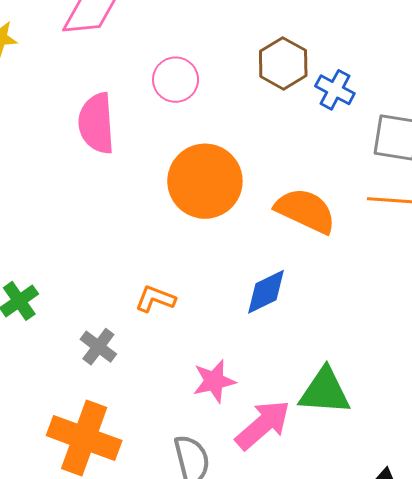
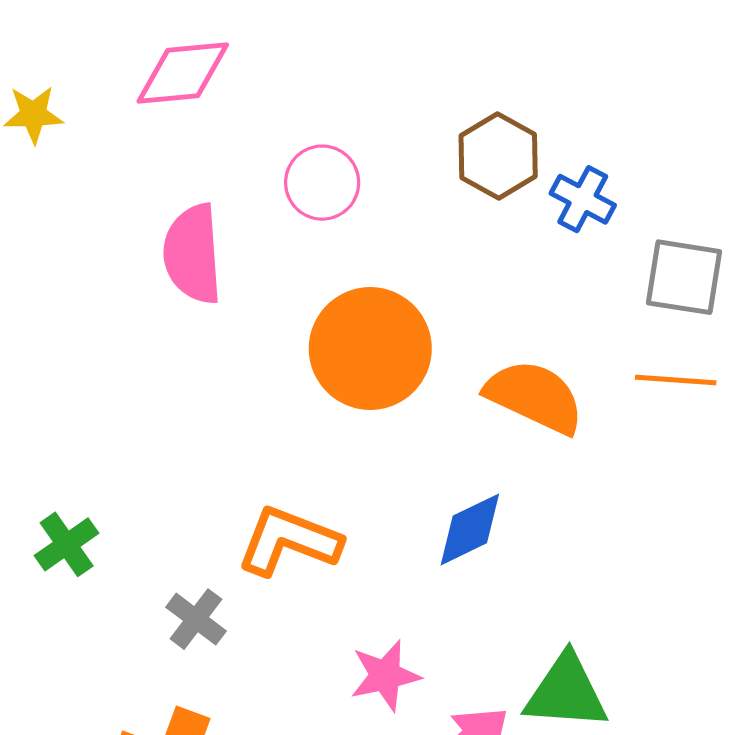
orange L-shape: (155, 299) -> (289, 541), size x1.6

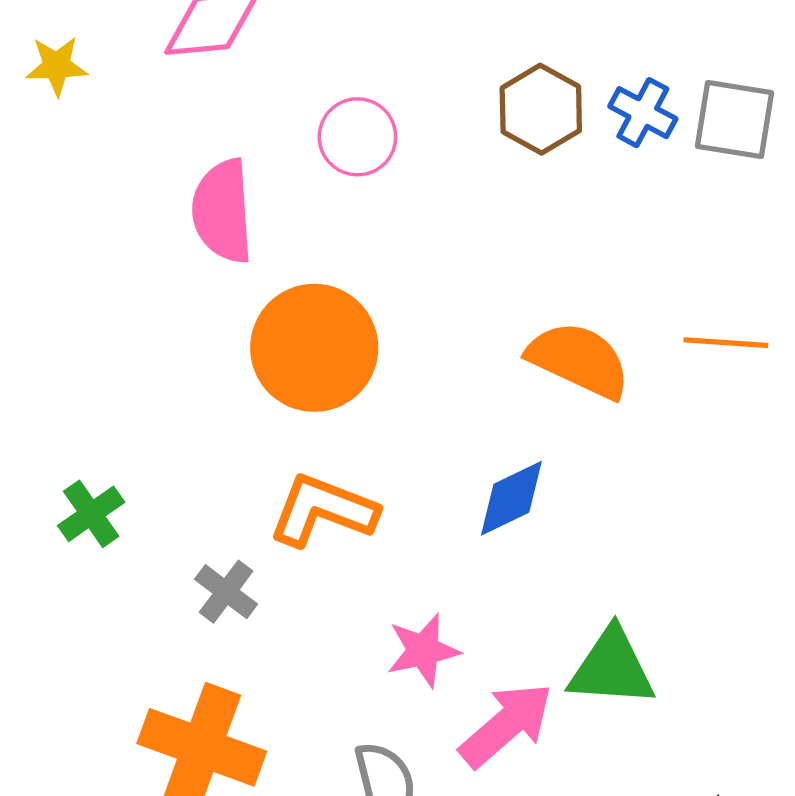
blue cross: (583, 199) -> (643, 113), moved
gray square: (684, 277) -> (735, 120), moved
orange circle: (370, 349) -> (314, 348), moved

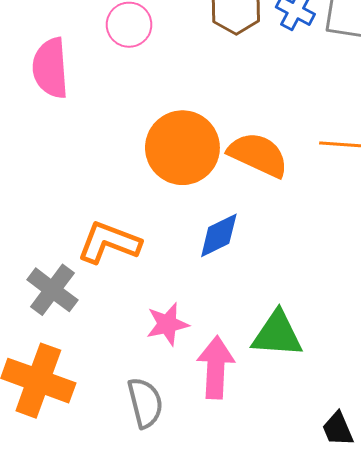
orange circle: (314, 348) -> (182, 148), moved
gray cross: (226, 592) -> (52, 290), size x1.4
pink arrow: (506, 725) -> (216, 367), turned -46

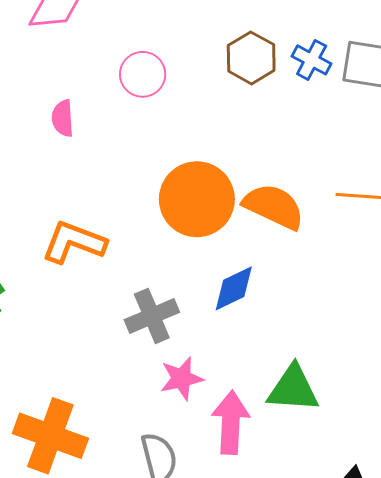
pink semicircle: (50, 68) -> (63, 118), size x0.6
orange L-shape: (109, 242) -> (74, 242), moved
gray cross: (52, 290) -> (152, 316), moved, turned 30

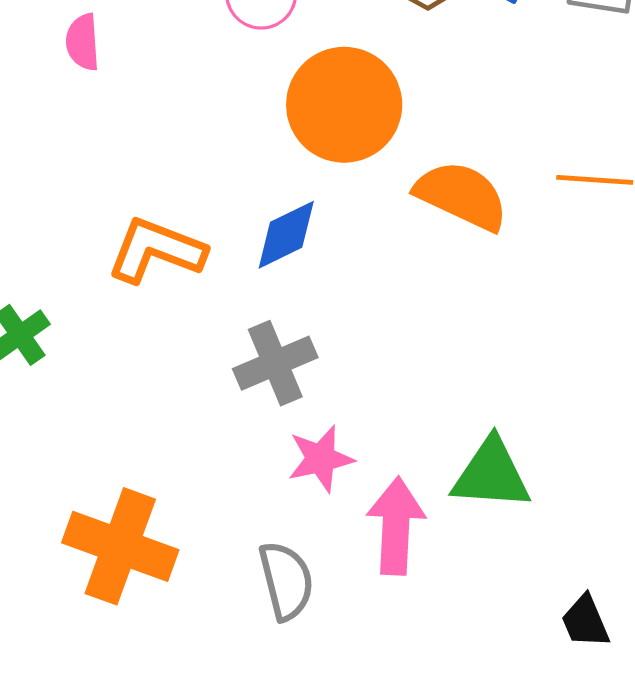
pink semicircle: (63, 118) -> (83, 42), moved
orange circle: (197, 199) -> (344, 105), moved
blue diamond: (234, 288) -> (286, 235), moved

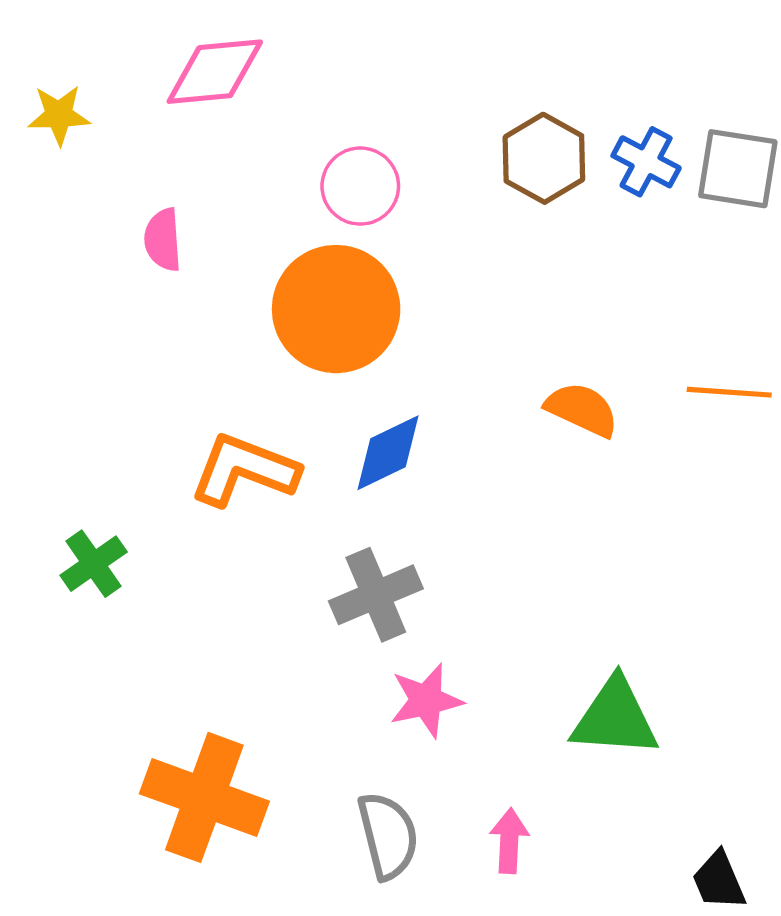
orange circle: (344, 105) -> (336, 309), moved
orange semicircle: (462, 196) -> (582, 409), size x0.7
pink arrow: (396, 526) -> (509, 841), moved, size x0.6

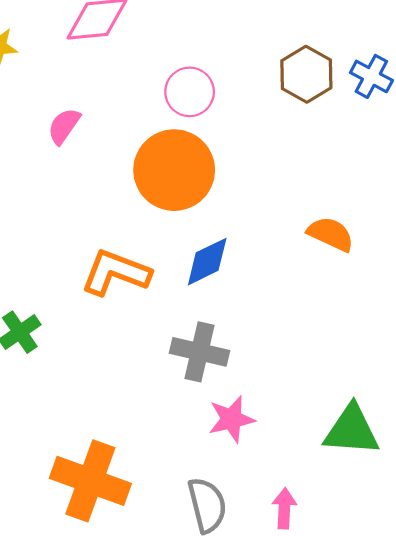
pink semicircle: (163, 240) -> (64, 126), turned 39
gray cross: (376, 595) -> (199, 352), turned 36

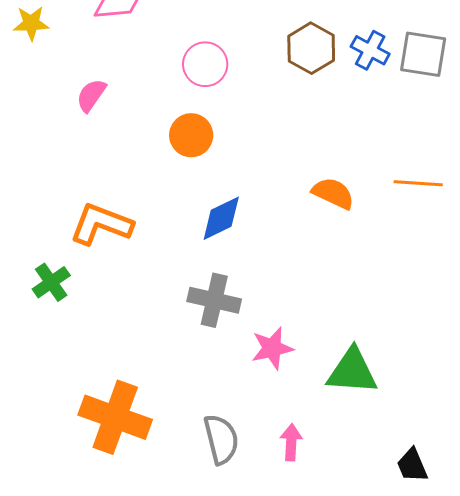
orange circle: (174, 170) -> (191, 135), size x0.6
orange L-shape: (116, 273) -> (101, 224), moved
pink star: (231, 419) -> (272, 348), moved

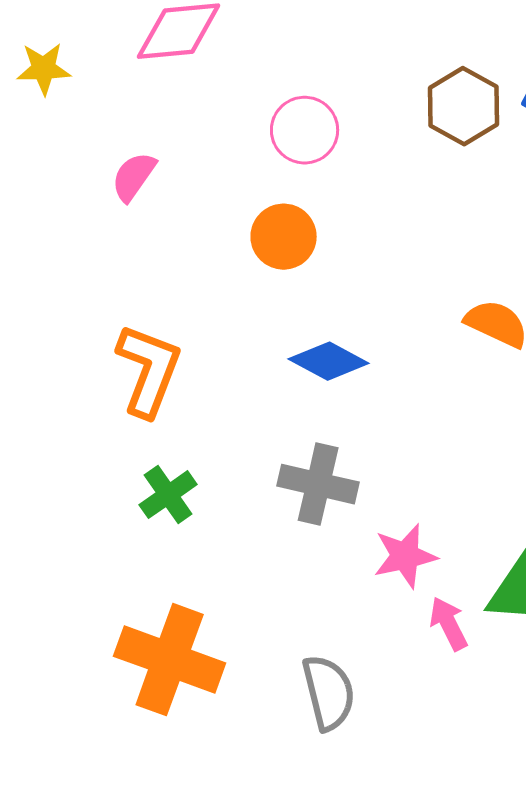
blue diamond: (221, 218) -> (329, 361), turned 54
orange L-shape: (101, 224) -> (149, 370), turned 90
green cross: (51, 282) -> (168, 495), moved
pink arrow: (291, 442) -> (449, 624), moved, turned -30

